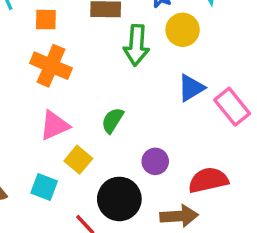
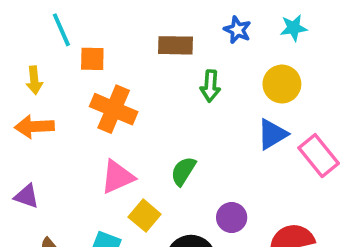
orange square: (46, 20) -> (92, 59), moved
yellow circle: (183, 30) -> (282, 84), moved
green arrow: (136, 45) -> (210, 86), size x0.7

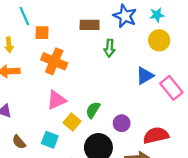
blue star: (237, 30) -> (125, 16), size x1.5
yellow circle: (282, 84) -> (159, 40), moved
green semicircle: (183, 171) -> (93, 110), moved

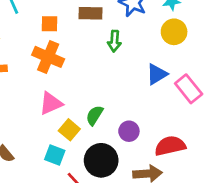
orange square: (42, 33) -> (49, 24), moved
cyan square: (50, 140) -> (55, 155), moved

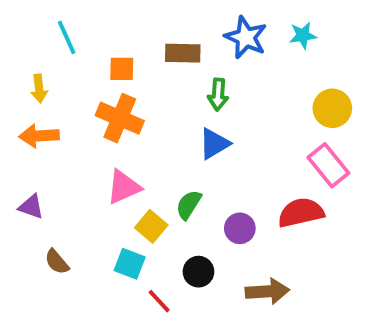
yellow circle: (174, 32) -> (332, 108), moved
blue triangle: (157, 74) -> (214, 144), moved
red semicircle: (170, 146) -> (301, 213), moved
black circle: (101, 160) -> (198, 272), size x0.6

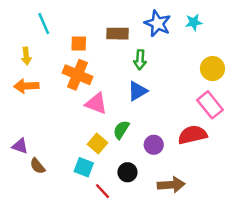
pink triangle: (124, 187) -> (96, 104), moved, turned 45
purple triangle: (31, 207) -> (20, 146), moved

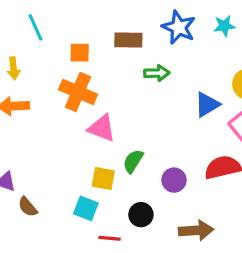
green arrow: (140, 60) -> (157, 73), turned -96
blue triangle: (137, 91) -> (207, 104), moved
yellow square: (97, 144) -> (103, 178), turned -30
red line: (102, 191) -> (109, 238), turned -42

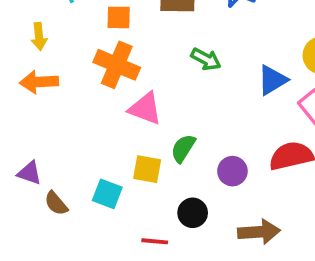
green arrow: (157, 73) -> (206, 59), moved, turned 30
cyan square: (86, 208) -> (107, 194), moved

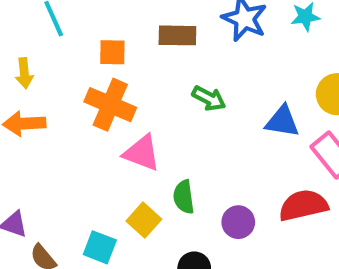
blue triangle: (272, 80) -> (282, 121), turned 40
green semicircle: (183, 148) -> (184, 197), turned -40
yellow square: (147, 169) -> (144, 220), turned 32

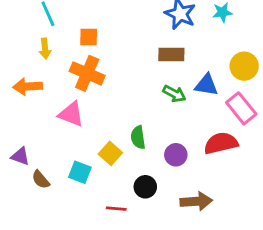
brown rectangle: (177, 35) -> (171, 54), moved
yellow arrow: (24, 73) -> (45, 49), moved
green arrow: (209, 98) -> (174, 94), moved
pink triangle: (142, 153) -> (71, 114), moved

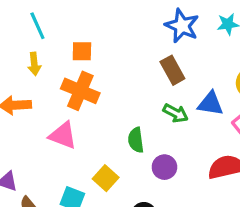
brown rectangle: (171, 54) -> (172, 70), turned 60
green semicircle: (138, 137) -> (136, 140), moved
purple circle: (176, 155) -> (164, 167), moved

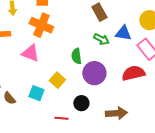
purple circle: (164, 167) -> (94, 73), size x1.5

